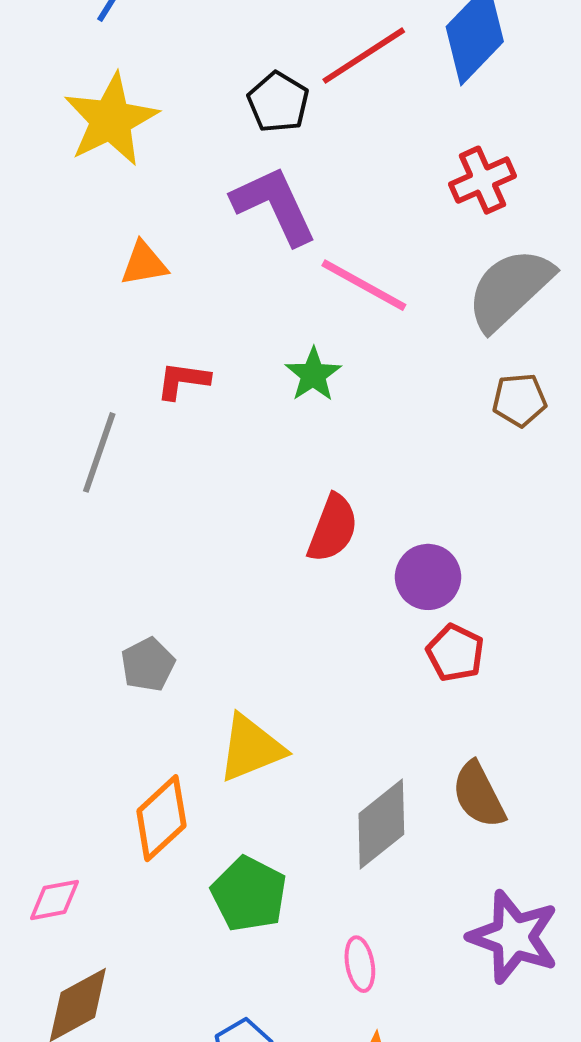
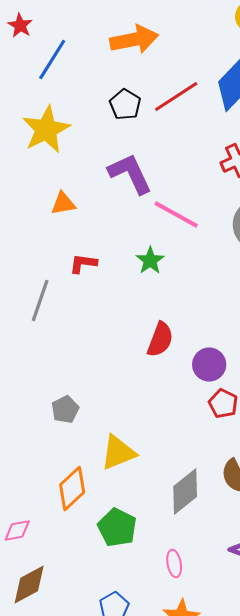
black pentagon: (278, 102) -> (125, 105), moved

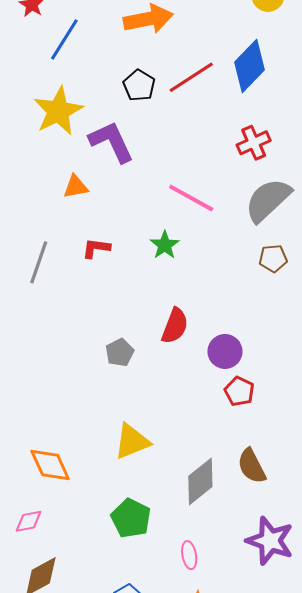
purple L-shape: (130, 174) -> (111, 142), moved
gray line: (40, 301) -> (39, 262), moved
gray pentagon: (65, 410) -> (120, 352), moved
orange diamond: (72, 489) -> (50, 465), moved, turned -72

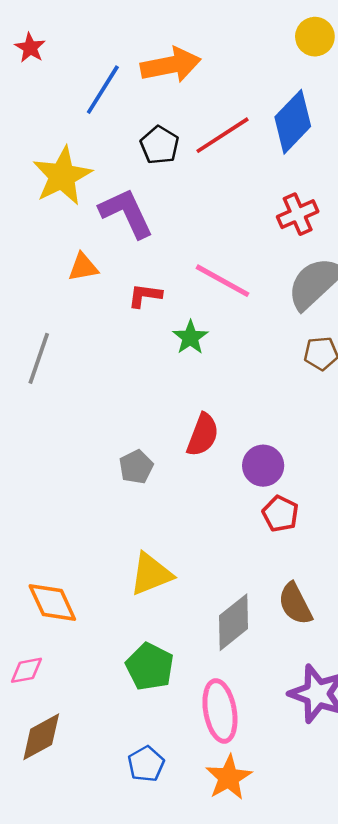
blue line: (64, 39) -> (103, 90), moved
red L-shape: (96, 248) -> (145, 296), moved
pink ellipse: (189, 555) -> (220, 711), size x1.8

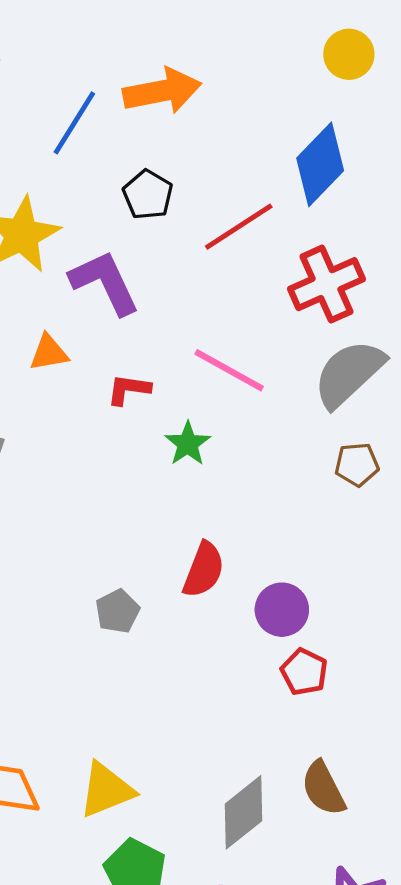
red line: (222, 135) -> (239, 227), moved
red cross: (298, 214) -> (327, 284), size x1.4
yellow triangle: (151, 574) -> (106, 790), moved

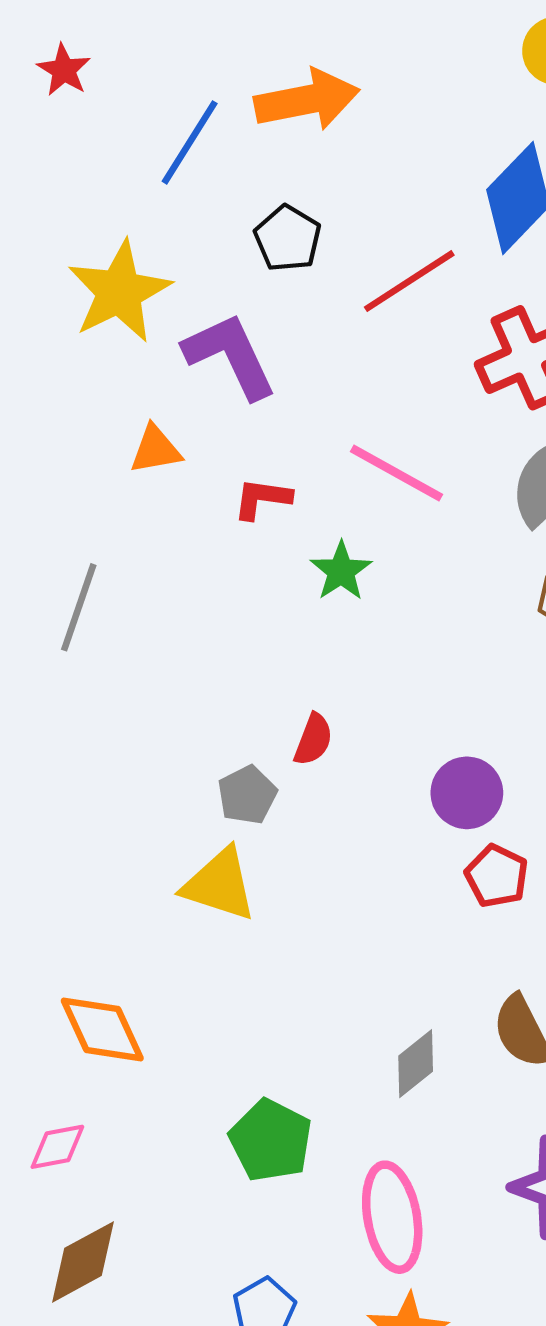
red semicircle: (204, 570) -> (313, 740), moved, size x0.7
yellow triangle: (106, 790) -> (219, 885), moved, turned 40
gray diamond: (244, 812) -> (416, 1064), size x0.7

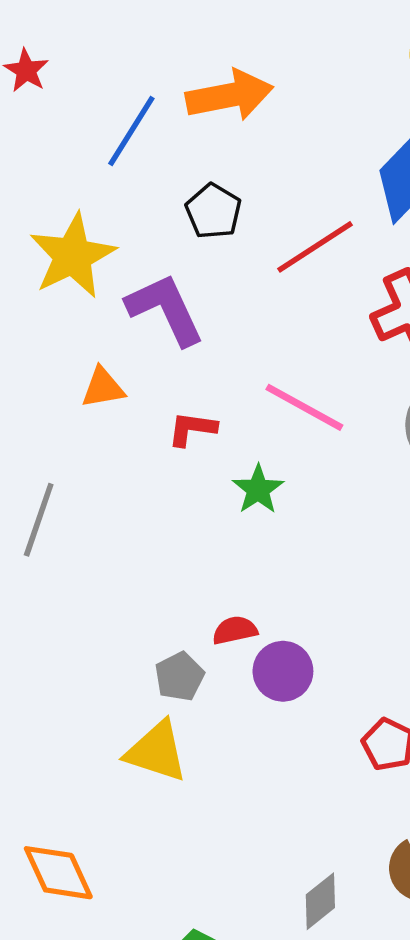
red semicircle: (313, 740) -> (235, 630), turned -123
purple circle: (467, 793) -> (283, 671), moved

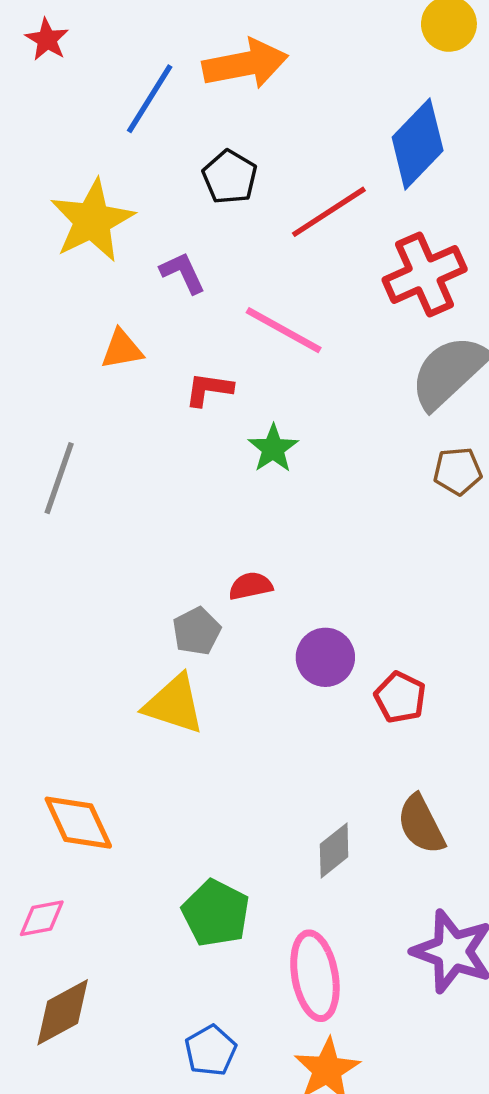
purple L-shape: (165, 309) -> (183, 273), size x0.6
pink line: (304, 407) -> (284, 330), moved
purple circle: (283, 671) -> (325, 657), moved

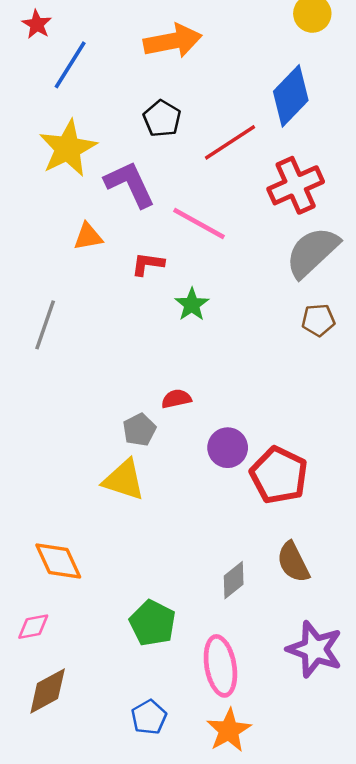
blue line: (150, 99) -> (70, 65), moved
purple L-shape: (183, 273) -> (130, 184), size x1.6
red pentagon: (400, 697) -> (279, 475), size x1.6

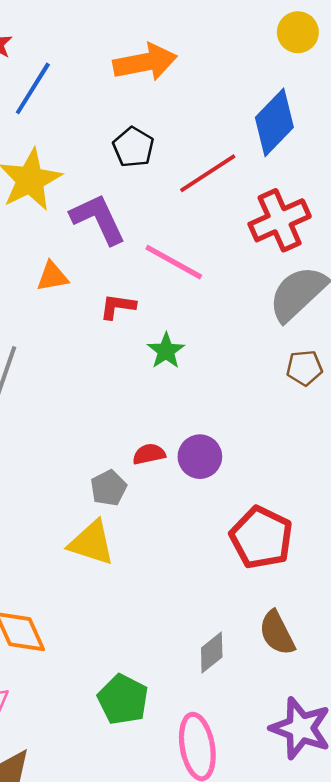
purple circle: (228, 448) -> (200, 457), moved

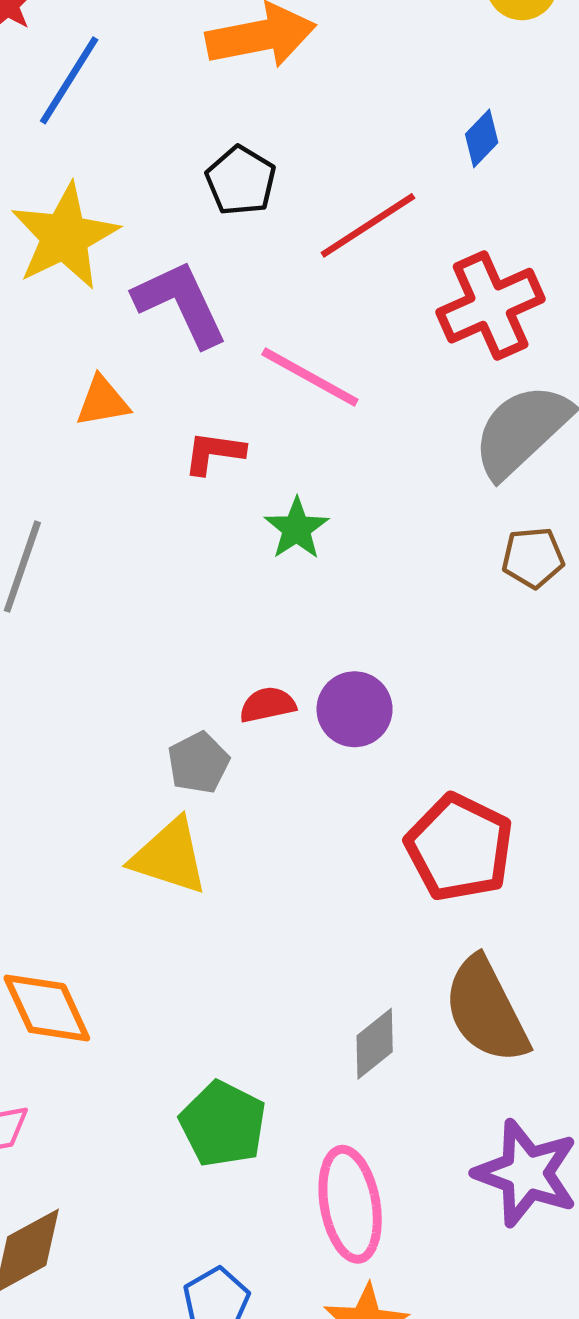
blue diamond: (274, 122) -> (482, 138), size x0.5
brown semicircle: (277, 633) -> (486, 1010), size x1.4

